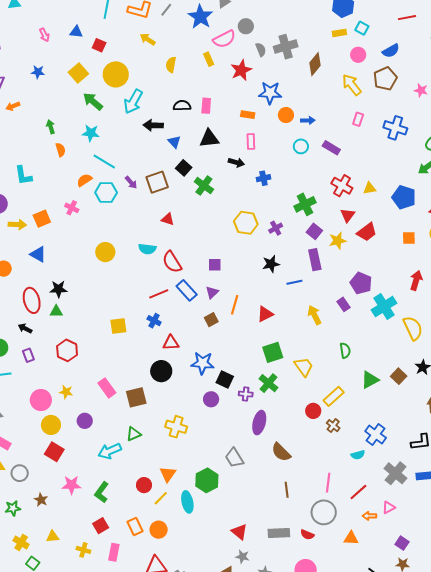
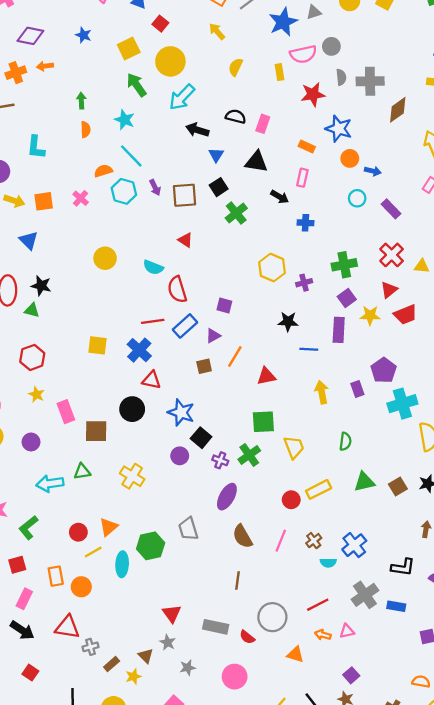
blue rectangle: (187, 290) -> (185, 326), turned 75
blue cross: (154, 321) -> (139, 350), size x1.5
yellow star: (66, 392) -> (36, 395), moved
brown cross: (333, 426) -> (314, 541), moved
pink line: (328, 483) -> (281, 541), moved

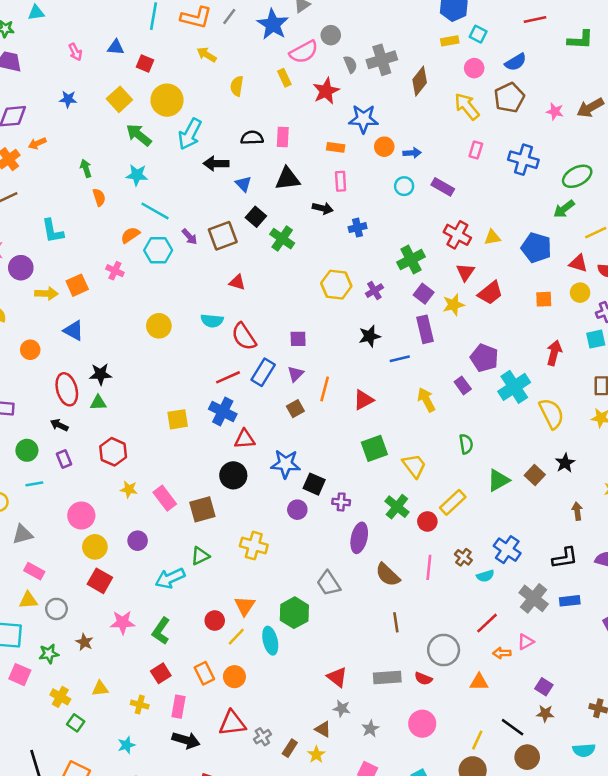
green cross: (249, 455) -> (397, 507), moved

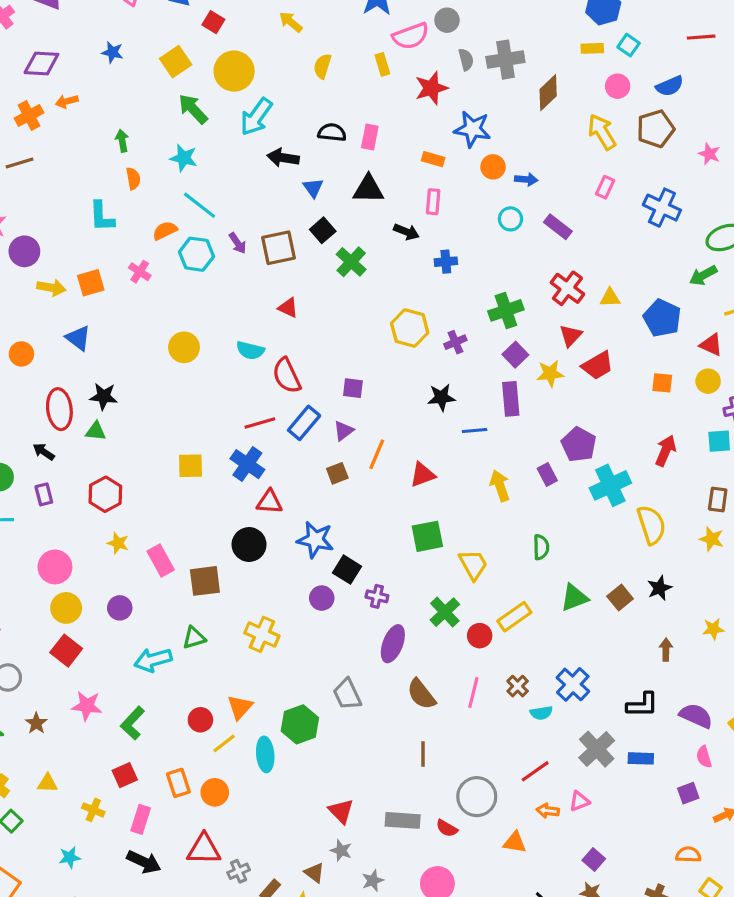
cyan L-shape: (53, 231) -> (102, 216), moved

